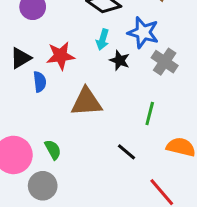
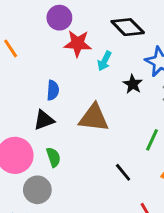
cyan arrow: (103, 39) -> (104, 61), moved
red star: (61, 56) -> (78, 44), moved
black triangle: (21, 58) -> (44, 120), moved

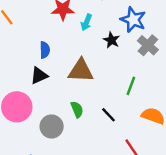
green semicircle: (53, 157) -> (77, 109), moved
gray circle: (37, 190) -> (52, 126), moved

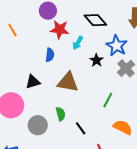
blue semicircle: (45, 50) -> (50, 55), moved
black line: (109, 115) -> (81, 128), moved

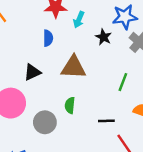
blue star: (117, 46) -> (125, 17), turned -30
green semicircle: (61, 114) -> (70, 105), turned -152
black line: (81, 128) -> (106, 121), moved, turned -48

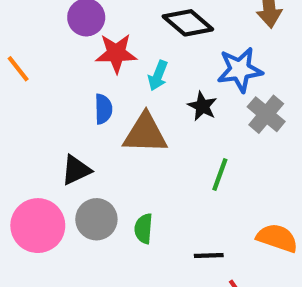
brown triangle: (73, 67) -> (145, 133), moved
green line: (123, 82) -> (220, 175), moved
gray circle: (45, 122) -> (96, 219), moved

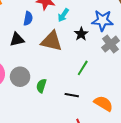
blue semicircle: (103, 109) -> (28, 18), moved
black triangle: (76, 170) -> (17, 39), moved
black line: (209, 256) -> (72, 95), moved

